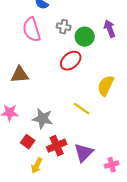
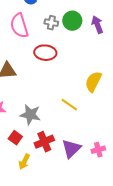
green circle: (85, 37) -> (72, 21), moved
red ellipse: (71, 61) -> (45, 53), moved, turned 45
pink cross: (112, 165) -> (98, 150), moved

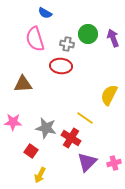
gray cross: (51, 23) -> (67, 44), moved
red cross: (44, 142) -> (71, 138), moved, turned -36

